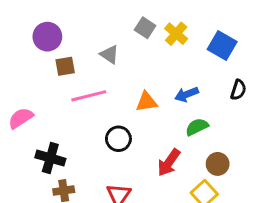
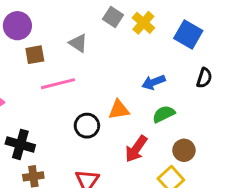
orange triangle: (147, 102) -> (119, 110), moved

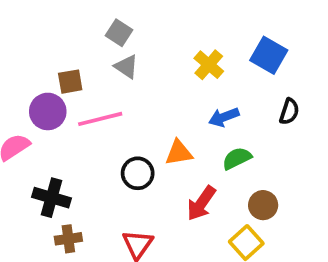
gray square: (113, 17) -> (119, 33), moved
yellow cross: (143, 23) -> (209, 65), moved
purple circle: (17, 26) -> (48, 111), moved

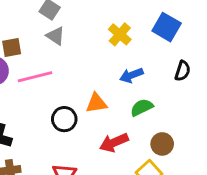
red arrow: (201, 203) -> (114, 143), turned 32

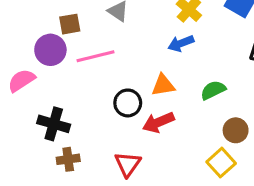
blue arrow: (131, 75) -> (181, 43), moved
red arrow: (114, 143) -> (158, 122), moved

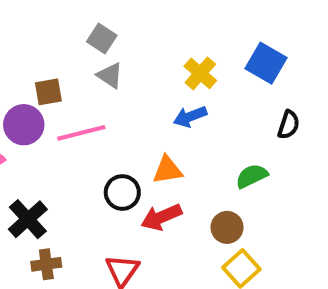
green semicircle: (213, 90) -> (252, 176), moved
black cross: (54, 124) -> (28, 219), turned 32
brown circle: (236, 130) -> (227, 227), moved

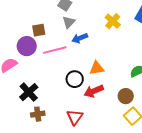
gray triangle: (110, 75) -> (69, 22), turned 40
blue arrow: (190, 117) -> (80, 38), moved

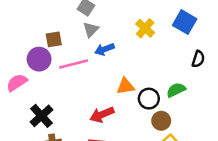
black circle: (75, 79) -> (149, 99), moved
red arrow: (94, 91) -> (102, 115), moved

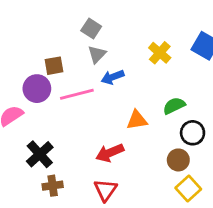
green semicircle: (176, 90) -> (174, 106), moved
black circle: (149, 99) -> (193, 133), moved

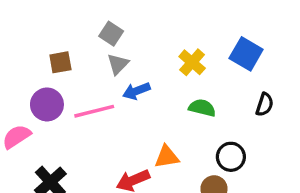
brown square: (54, 66) -> (60, 62), moved
green semicircle: (174, 106) -> (202, 108), moved, turned 40
orange triangle: (137, 120) -> (167, 157), moved

